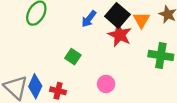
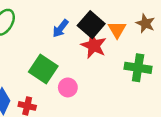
green square: (73, 57) -> (43, 69), size x1.6
pink circle: (106, 84) -> (68, 87), moved

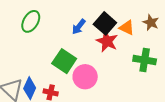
orange triangle: (117, 30) -> (127, 28), turned -35
pink circle: (68, 87) -> (85, 77), size x1.5

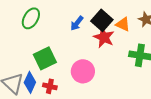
green square: (64, 61) -> (45, 58), moved, turned 30

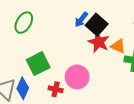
blue arrow: (77, 23) -> (81, 19), moved
orange triangle: (123, 24) -> (118, 46), moved
red cross: (50, 86) -> (56, 89), moved

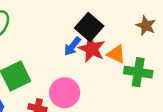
blue arrow: (81, 19) -> (72, 46), moved

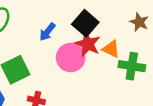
blue arrow: (72, 46) -> (47, 32), moved
pink circle: (65, 93) -> (71, 58), moved

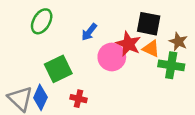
brown star: (139, 22) -> (178, 42), moved
black square: (85, 23) -> (149, 24), moved, turned -30

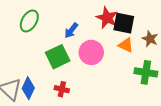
red star: (128, 44) -> (107, 18), moved
green cross: (171, 65) -> (146, 72), moved
green square: (58, 69) -> (58, 57), moved

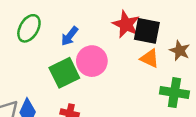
blue arrow: (71, 30) -> (70, 36), moved
pink circle: (91, 52) -> (92, 61), moved

